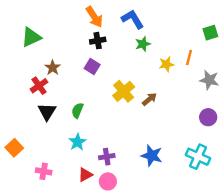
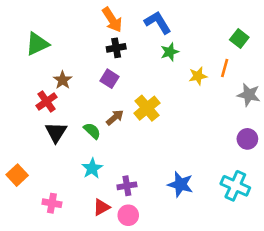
green square: (210, 33) -> (239, 39), moved, turned -35
brown arrow: (150, 99) -> (115, 117), moved
green semicircle: (77, 110) -> (92, 131), turned 112

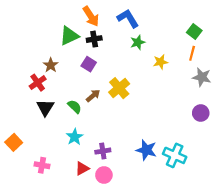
green triangle: (37, 44) -> (69, 36), moved
orange line: (225, 68) -> (192, 53), moved
cyan cross: (235, 186) -> (175, 155), moved

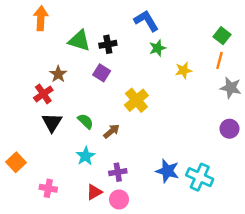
orange arrow: (91, 16) -> (41, 18), moved, turned -144
green triangle: (69, 36) -> (79, 41), turned 42
brown arrow: (93, 96) -> (112, 131), moved

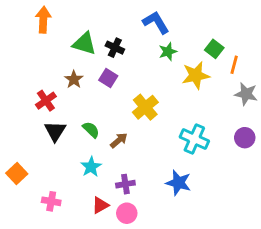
green square: (222, 36) -> (214, 49), moved
black cross: (108, 44) -> (115, 48), turned 35
yellow star: (184, 70) -> (196, 75), size x1.5
brown star: (58, 74) -> (74, 79), moved
cyan cross: (200, 177) -> (194, 139), moved

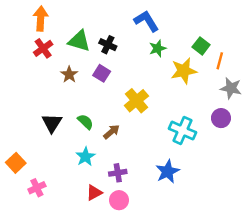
red cross: (46, 101) -> (43, 48), moved
purple circle: (245, 138) -> (221, 118), moved
blue star: (178, 183) -> (168, 172), turned 30
pink cross: (51, 201) -> (37, 188), moved, turned -35

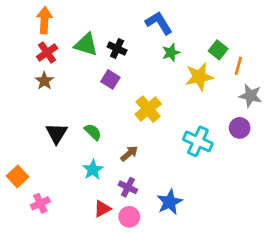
brown star: (69, 75) -> (44, 81), moved
brown arrow: (112, 132) -> (129, 154), moved
blue star: (168, 172) -> (170, 202), moved
purple cross: (118, 173) -> (128, 187), turned 35

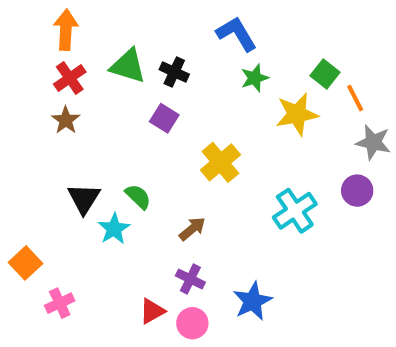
orange line: (238, 66) -> (355, 98), turned -42
cyan cross: (198, 141) -> (295, 211), turned 32
cyan star: (93, 170) -> (114, 229), moved

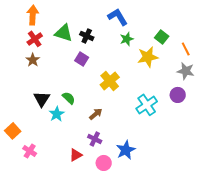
orange line: (355, 98) -> (186, 49), moved
pink cross: (60, 303) -> (30, 151), turned -32
pink circle: (192, 323) -> (104, 163), moved

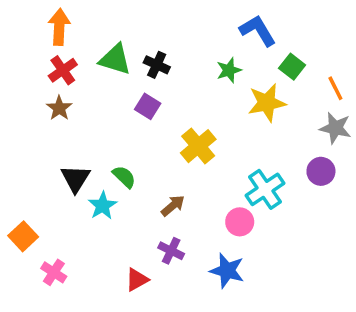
blue L-shape: (118, 17) -> (258, 31), moved
blue star: (126, 150) -> (227, 271), turned -30
pink circle: (104, 163) -> (240, 222), moved

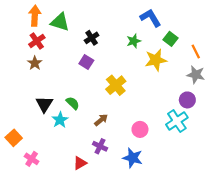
green triangle: (115, 59) -> (60, 22), moved
black cross: (157, 65) -> (92, 38), turned 32
cyan cross: (265, 189) -> (177, 121), moved

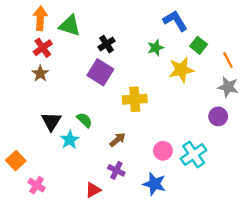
purple square: (86, 62) -> (100, 72), size x1.5
yellow cross: (116, 85) -> (135, 99), turned 36
cyan cross: (177, 121) -> (194, 154), moved

